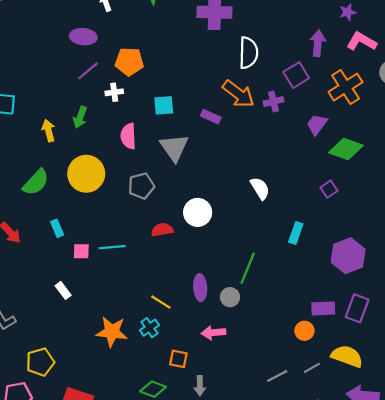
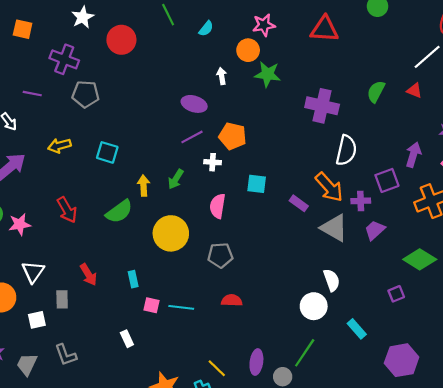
purple trapezoid: (317, 125) -> (375, 230), moved
gray triangle: (174, 148) -> (334, 228), moved, turned -36
green semicircle: (36, 182) -> (119, 212), moved
white circle: (198, 212) -> (314, 306), moved
cyan rectangle: (296, 233) -> (357, 329), turned -72

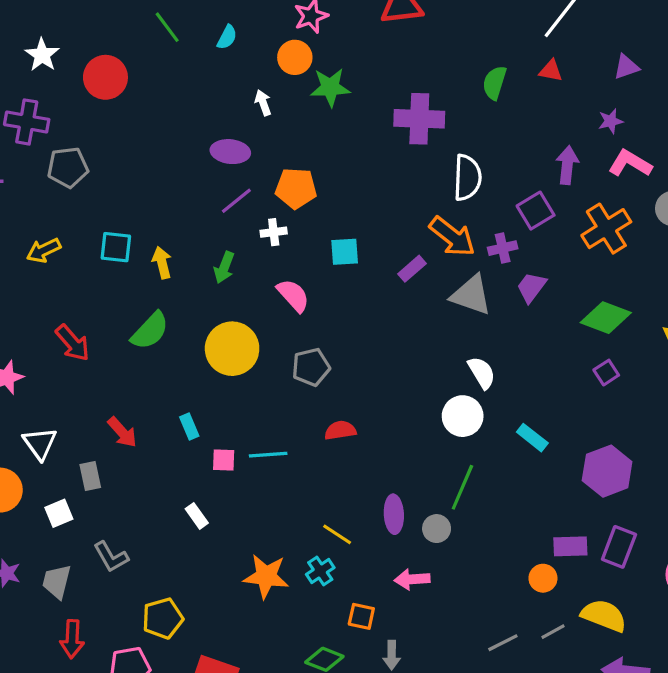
yellow arrow: (144, 186) -> (162, 263), moved
purple rectangle: (299, 203) -> (412, 269), turned -66
pink semicircle: (218, 206) -> (293, 295), turned 140
purple square: (396, 294) -> (606, 373), moved

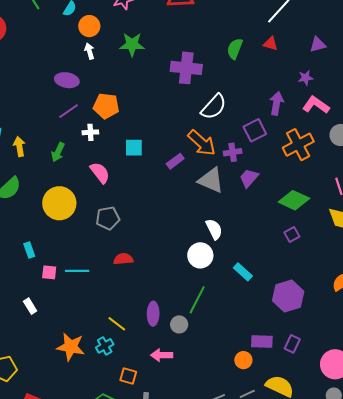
orange circle: (295, 57) -> (89, 26), moved
white semicircle: (467, 178) -> (214, 107), turned 36
purple rectangle: (619, 547) -> (292, 344), size x0.7

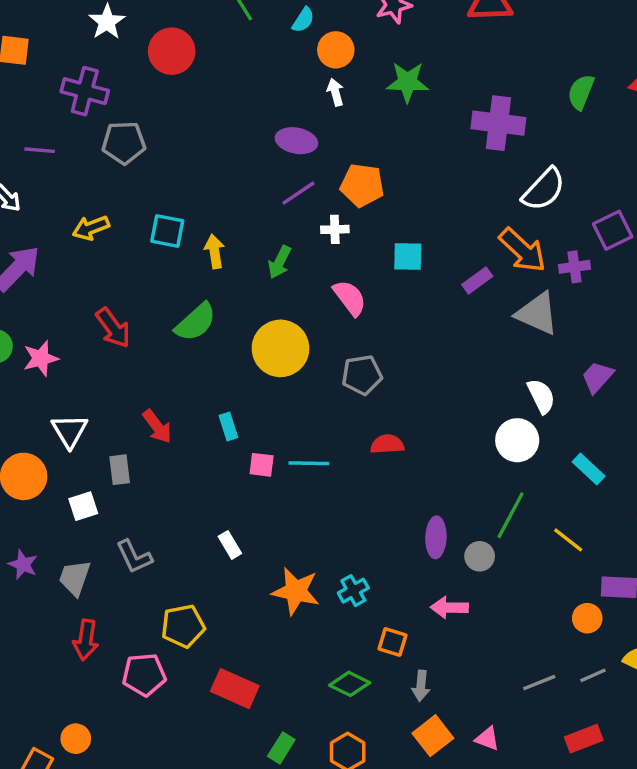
purple trapezoid: (249, 178) -> (597, 377), moved
white rectangle: (30, 306) -> (230, 545), moved
yellow line: (117, 324) -> (568, 540), moved

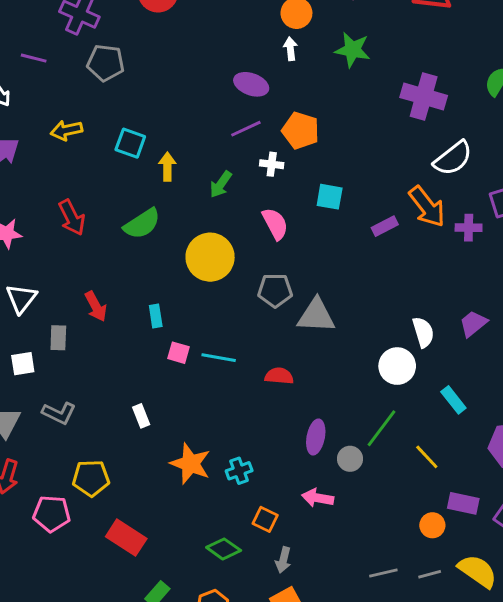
gray triangle: (537, 313) -> (316, 316), moved, turned -30
red semicircle: (387, 444) -> (279, 376), moved
gray L-shape: (134, 557) -> (59, 413), turned -48

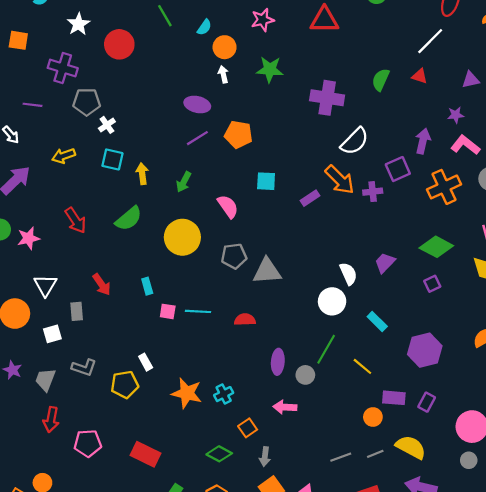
white cross: (272, 164) -> (107, 125), moved, turned -35
yellow pentagon: (91, 478) -> (125, 384), moved
orange square: (265, 519) -> (248, 428), turned 36

